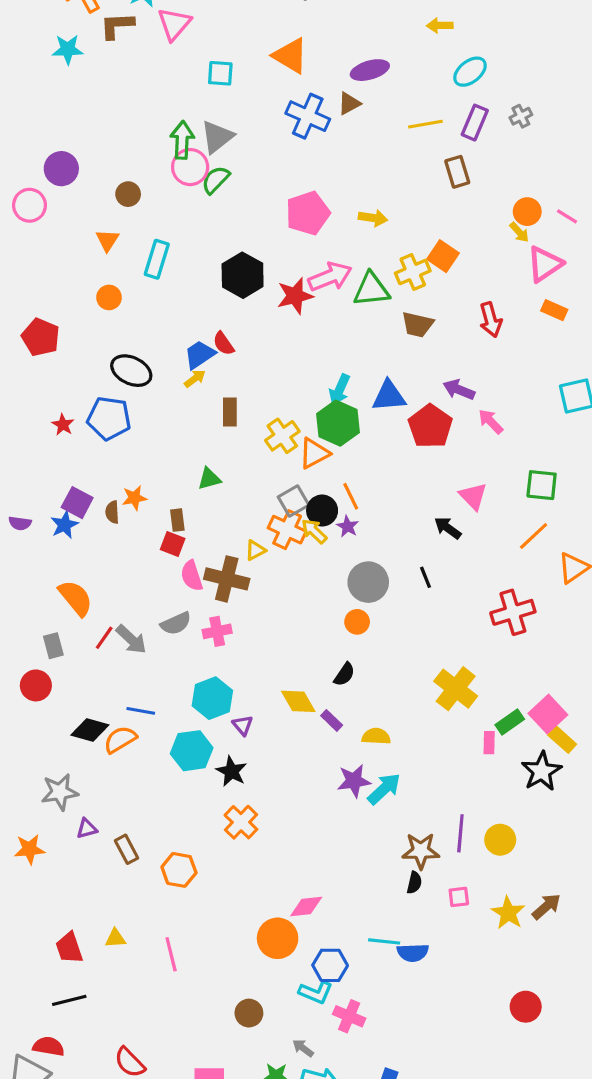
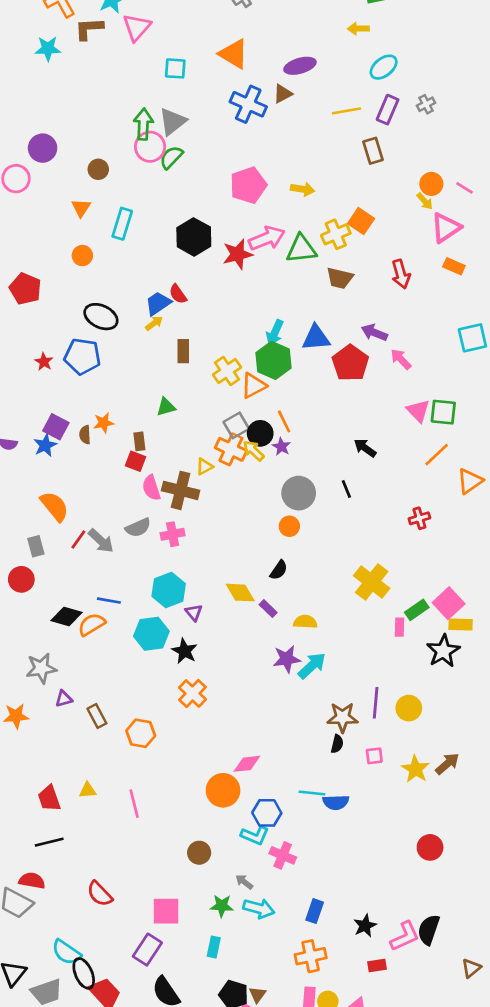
pink triangle: (473, 496) -> (418, 411), moved
red cross: (513, 612) -> (419, 518), size x0.6
yellow rectangle: (562, 740) -> (461, 624), turned -40

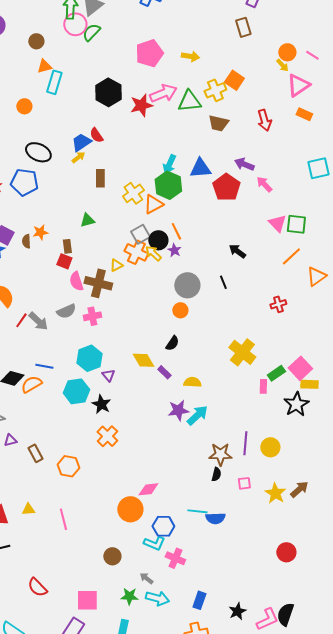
orange triangle: (81, 208) -> (44, 66), moved, turned 42

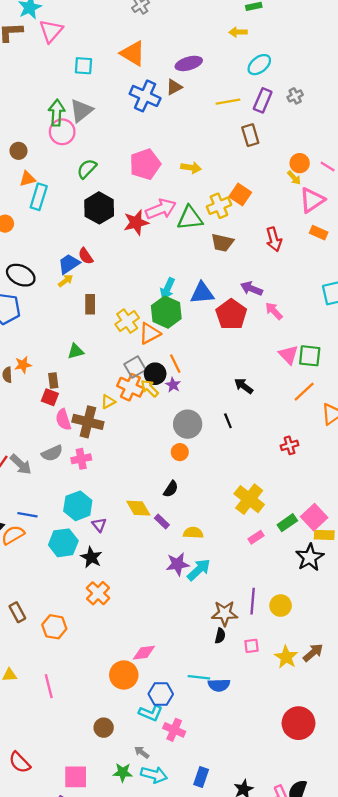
green semicircle: (91, 32) -> (87, 169), moved
pink rectangle: (263, 386) -> (256, 537), moved, turned 56
red circle: (286, 552) -> (298, 723), size x1.5

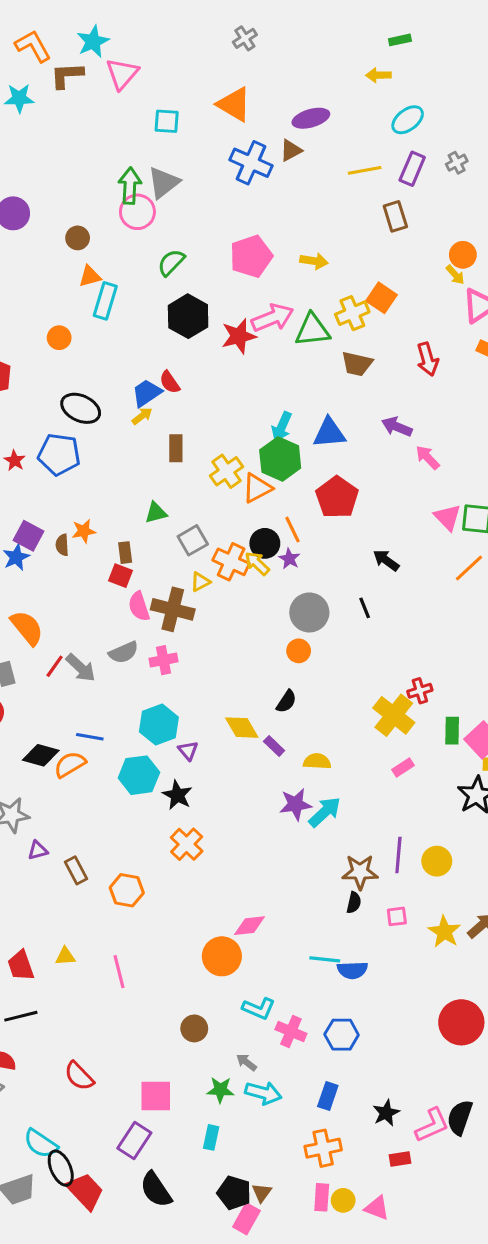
red pentagon: (231, 314) -> (337, 497), moved
gray square: (135, 367) -> (193, 540), moved
red cross: (290, 445) -> (420, 691), moved
green rectangle: (287, 523) -> (452, 731), moved, turned -54
blue hexagon: (161, 694) -> (342, 1035), moved

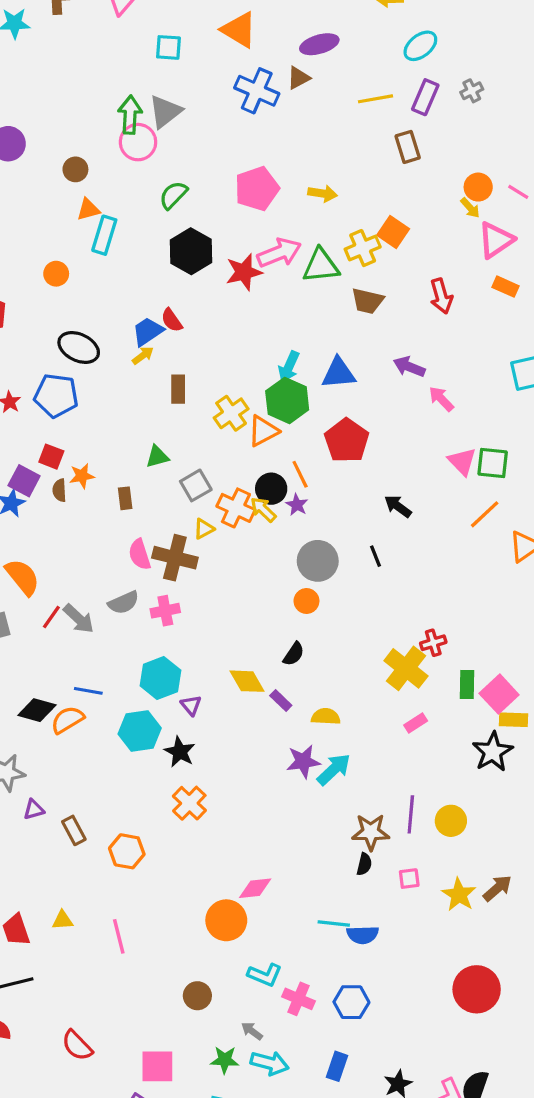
red square: (121, 576) -> (51, 457), moved

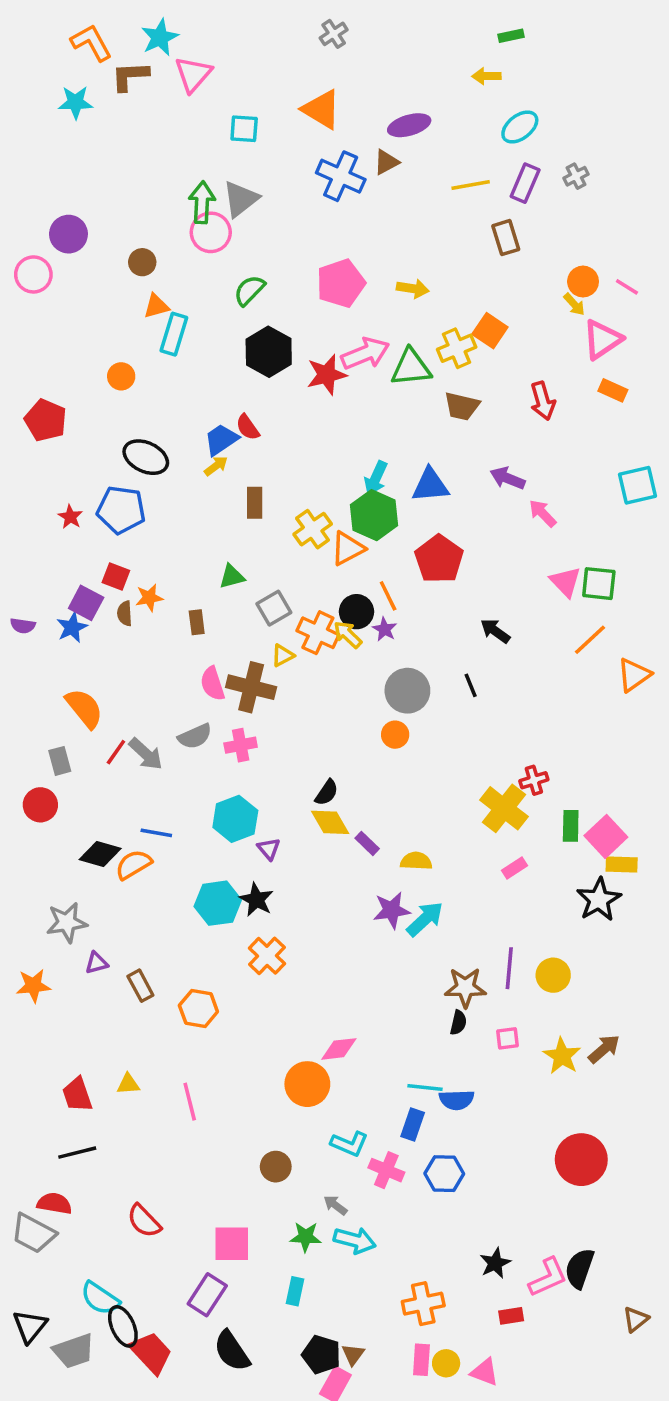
black semicircle: (294, 654) -> (327, 793), moved
cyan hexagon: (140, 731) -> (218, 903), moved
blue rectangle: (337, 1066) -> (413, 1124), moved

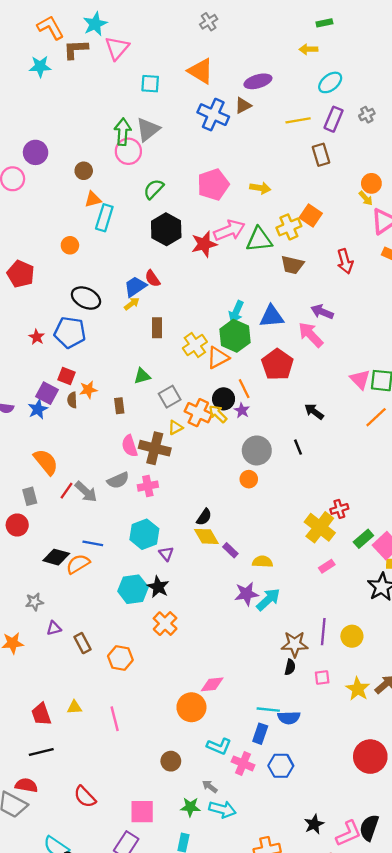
pink arrow: (543, 513) -> (311, 335), moved, size x1.4
green rectangle: (571, 826) -> (363, 539), turned 48
gray star: (67, 922) -> (34, 602), size x0.7

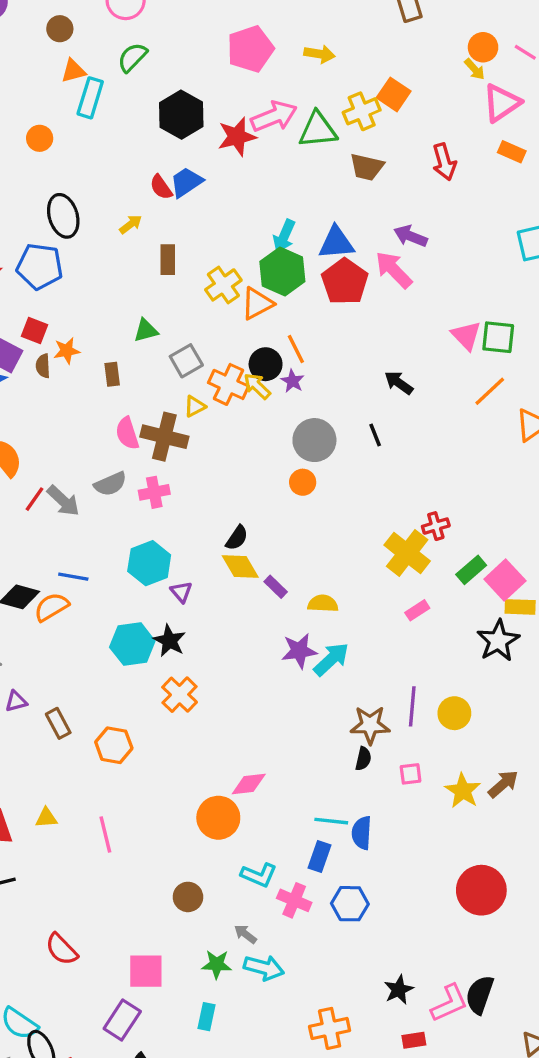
green semicircle: (154, 189) -> (132, 57), moved
blue trapezoid: (135, 287) -> (186, 182), moved
black ellipse: (86, 298) -> (63, 216), turned 48
red pentagon: (277, 365) -> (345, 282), moved
blue semicircle: (289, 718) -> (362, 833), turned 95

